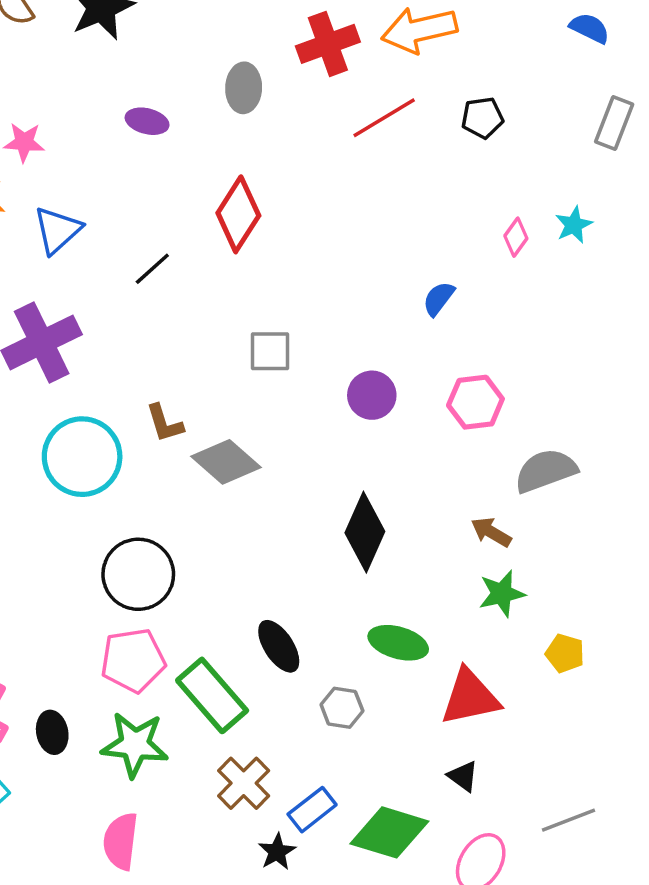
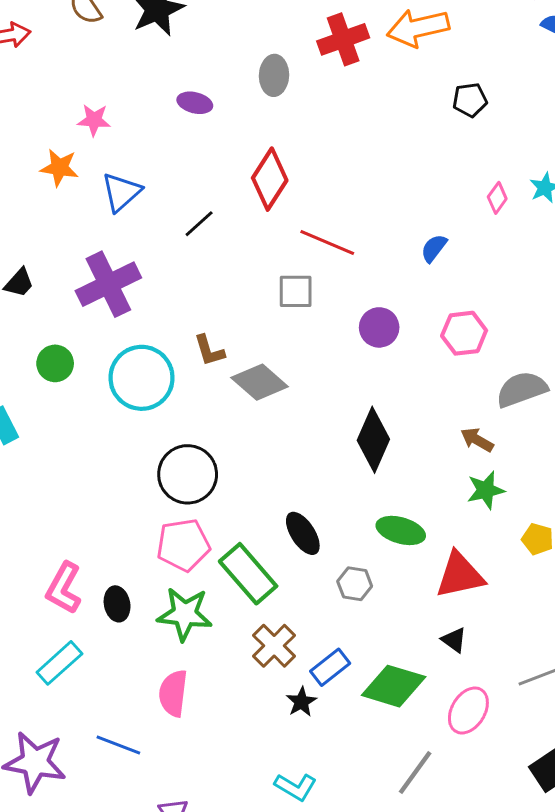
red line: (384, 118) -> (327, 242), moved, turned 54

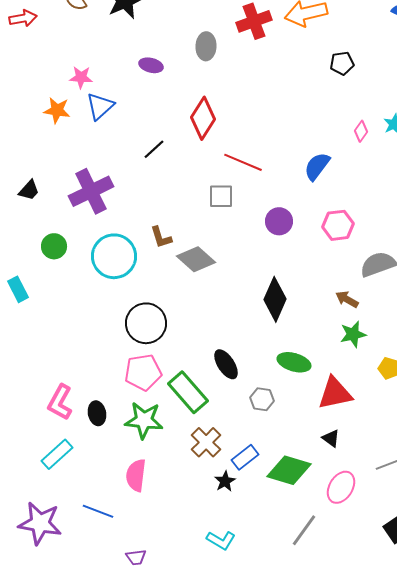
blue triangle: (121, 192) -> (100, 106), moved
blue semicircle: (434, 248) -> (317, 166), size x1.4

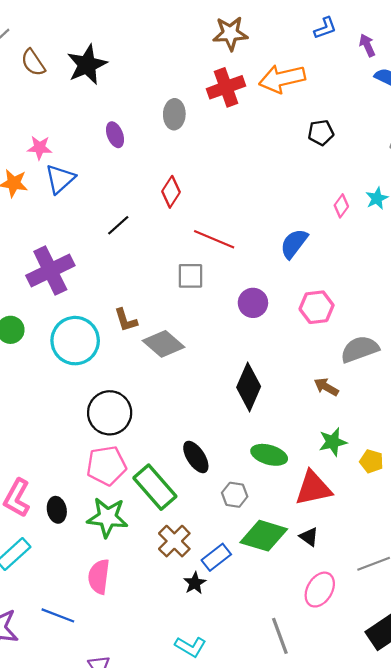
purple ellipse: (151, 65) -> (115, 135), turned 55
red diamond: (203, 118) -> (171, 192), size x0.7
green star: (353, 334) -> (333, 442), moved
green diamond: (289, 470) -> (264, 536), moved
gray line: (304, 530) -> (280, 636), turned -56

